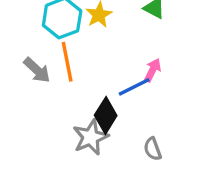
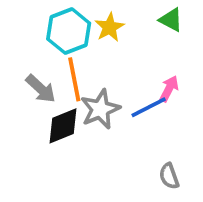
black diamond: (106, 115) -> (63, 126), moved, turned 36
gray star: (91, 137) -> (100, 109), moved

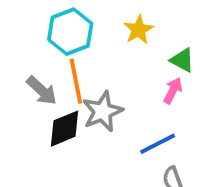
green triangle: (171, 20) -> (182, 60), moved
yellow star: (110, 27) -> (139, 30), moved
blue line: (149, 107) -> (158, 144), moved

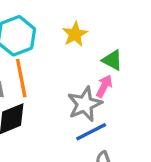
gray star: (103, 111) -> (85, 104), moved

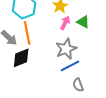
pink arrow: (104, 86) -> (65, 23), moved

